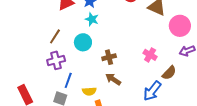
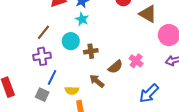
brown cross: (109, 57) -> (91, 51), moved
brown semicircle: (169, 73) -> (115, 67), moved
blue arrow: (152, 91) -> (149, 93), moved

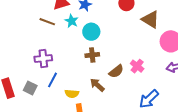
cyan star: (82, 19) -> (72, 21), moved
brown line: (44, 32) -> (47, 22), moved, turned 70
cyan circle: (71, 41) -> (91, 32), moved
gray square: (42, 95) -> (30, 88), moved

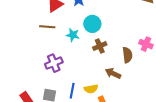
cyan star: (72, 21) -> (73, 35), moved
brown semicircle: (116, 71) -> (127, 55), turned -42
blue line: (52, 80) -> (72, 91), moved

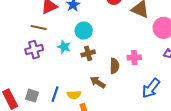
cyan star: (73, 35) -> (64, 47), moved
pink cross: (146, 44) -> (134, 57), turned -32
purple cross: (54, 63) -> (34, 50), moved

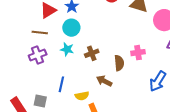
cyan circle: (84, 31) -> (71, 28), moved
blue line: (55, 94) -> (61, 84), moved

